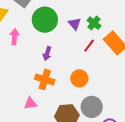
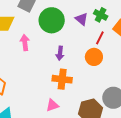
orange circle: (79, 78) -> (94, 57), moved

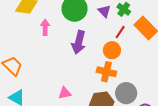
purple arrow: (60, 53) -> (79, 42), size x1.6
orange cross: (62, 79) -> (106, 72), moved

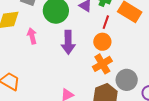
orange cross: (106, 72) -> (102, 64), turned -30

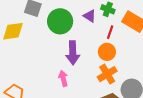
pink arrow: (32, 36) -> (63, 78), moved

